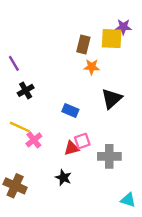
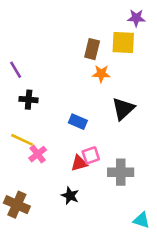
purple star: (123, 27) -> (136, 18), moved
black cross: (26, 90) -> (29, 100), turned 35

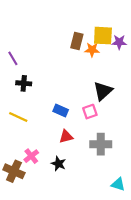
purple star: (136, 18) -> (119, 42), moved
orange star: (101, 74) -> (92, 50), moved
blue rectangle: (78, 122) -> (61, 110), moved
pink cross: (38, 154) -> (31, 156), moved
pink square: (91, 155) -> (90, 112), moved

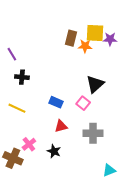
pink square: (90, 112) -> (83, 103), turned -32
cyan triangle: (118, 184) -> (109, 170), turned -40

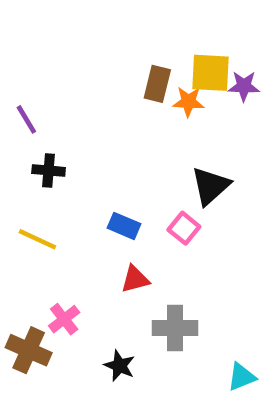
gray cross: (93, 133) -> (175, 328), moved
black star: (54, 151) -> (120, 366), moved

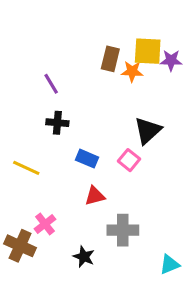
purple line: (26, 119) -> (51, 84), moved
black cross: (49, 170) -> (57, 123), moved

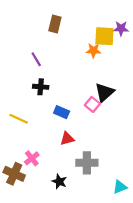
brown rectangle: (110, 59) -> (55, 24), moved
purple star: (171, 60) -> (121, 28), moved
pink square: (129, 160) -> (92, 104), moved

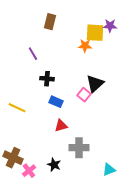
black cross: (41, 87) -> (47, 79), moved
pink cross: (32, 158) -> (29, 171), moved

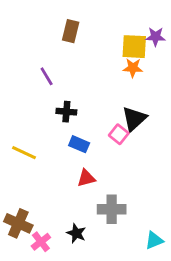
orange star: (85, 46) -> (133, 68), moved

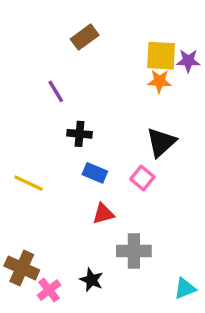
brown rectangle: (71, 31) -> (85, 37), turned 40
purple star: (155, 37) -> (188, 61), moved
pink square: (119, 134) -> (142, 178), moved

